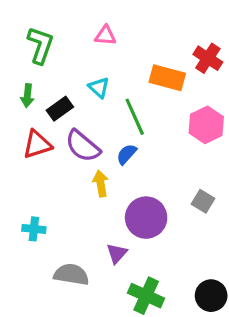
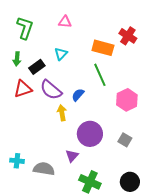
cyan triangle: (99, 87) -> (61, 54), turned 32
green line: (135, 117) -> (100, 75), moved
pink hexagon: (206, 125) -> (127, 100), moved
gray square: (203, 201) -> (125, 140), moved
cyan cross: (34, 229) -> (17, 161), moved

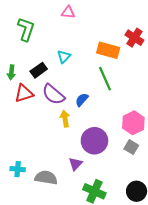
pink triangle: (65, 22) -> (68, 12), moved
green arrow: (17, 59) -> (11, 72), moved
pink hexagon: (127, 100) -> (133, 123), moved

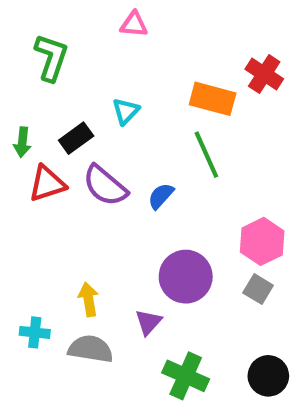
yellow arrow: (65, 119) -> (88, 299), moved

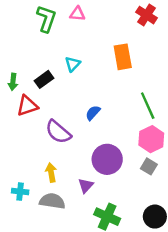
green L-shape: (51, 57) -> (46, 19), moved
red cross: (264, 74) -> (147, 15), moved
orange rectangle: (213, 99) -> (123, 57), turned 65
green line: (206, 155) -> (148, 106), moved
purple semicircle: (105, 186) -> (58, 132), moved

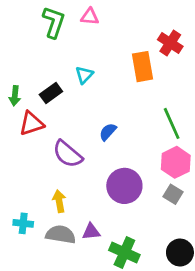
red cross: (147, 15) -> (170, 43), moved
purple triangle: (86, 186) -> (91, 232), moved, turned 42

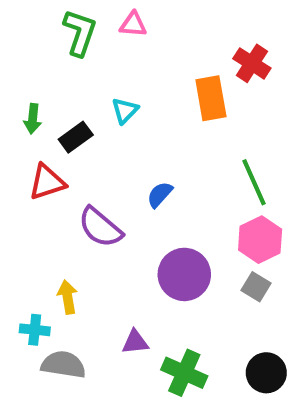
green arrow: (15, 96) -> (33, 119), moved
yellow arrow: (59, 201) -> (67, 297), moved
gray semicircle: (61, 234) -> (63, 365), moved

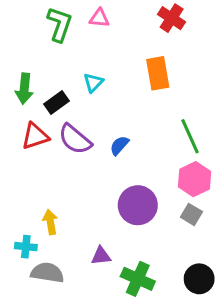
red cross: (252, 63) -> (172, 18), moved
green arrow: (33, 119) -> (24, 89), size x1.4
purple semicircle: (100, 227) -> (75, 139), moved

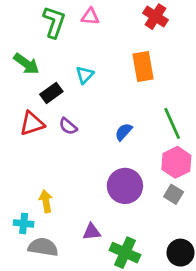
green arrow: (24, 89) -> (26, 64), moved, turned -60
purple semicircle: (75, 139) -> (68, 126), size x0.6
blue semicircle: (119, 145) -> (124, 132), moved

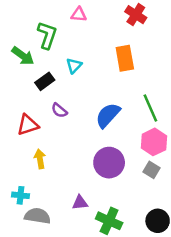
green L-shape: (54, 22) -> (47, 35), moved
red triangle: (32, 123) -> (28, 125), moved
blue semicircle: (124, 132) -> (108, 115), size x1.6
yellow arrow: (46, 201) -> (40, 159), moved

